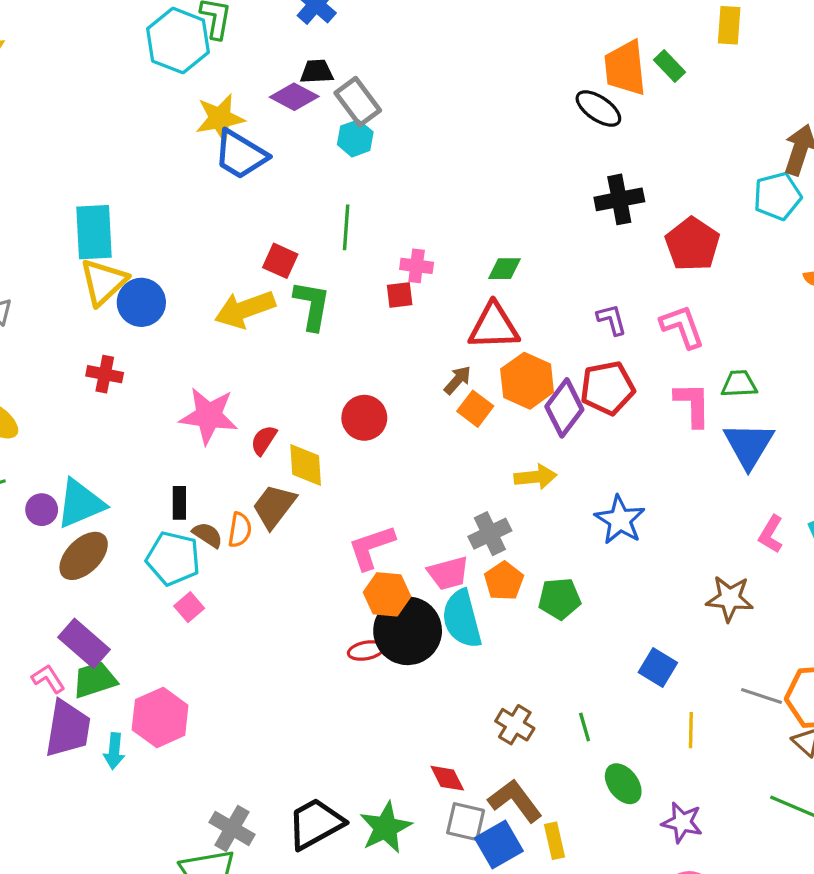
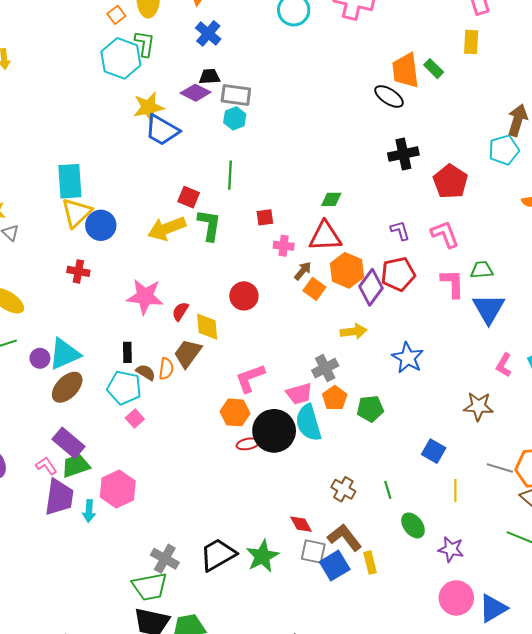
gray rectangle: (358, 102) -> (236, 95), turned -44
pink cross: (417, 266) -> (284, 246), moved
orange hexagon: (387, 594) -> (235, 412), moved

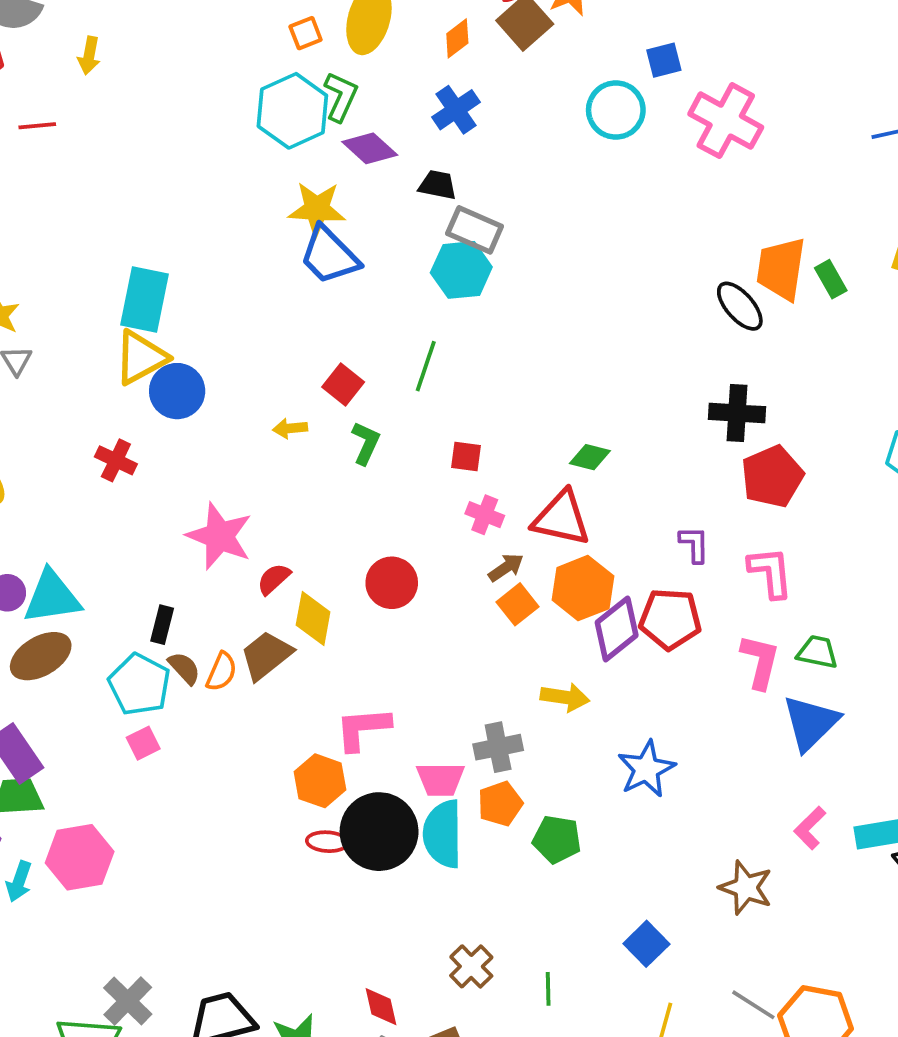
purple diamond: (195, 93) -> (370, 148), moved
cyan hexagon: (235, 118) -> (461, 270), size x1.4
red pentagon: (450, 182) -> (772, 477), moved
green L-shape: (209, 225) -> (366, 443), size x0.7
yellow arrow: (167, 228) -> (290, 428), size x0.5

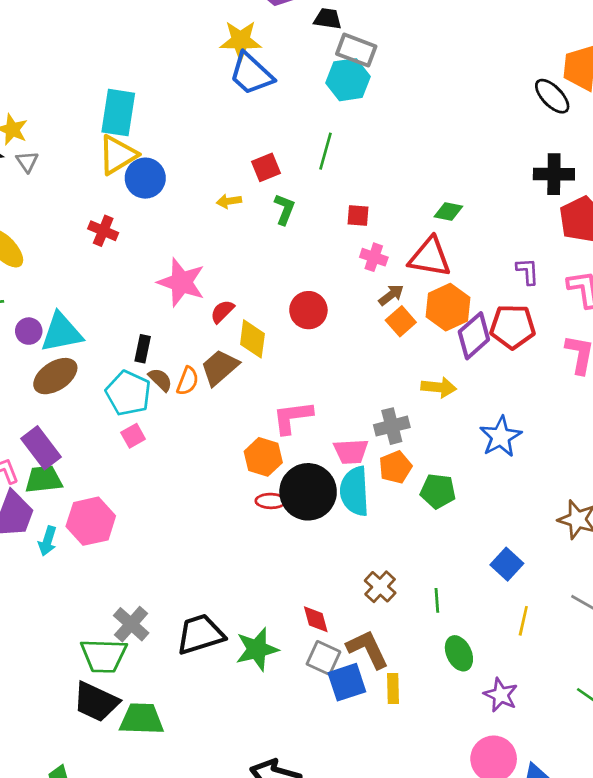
red square: (343, 385) -> (266, 167), turned 32

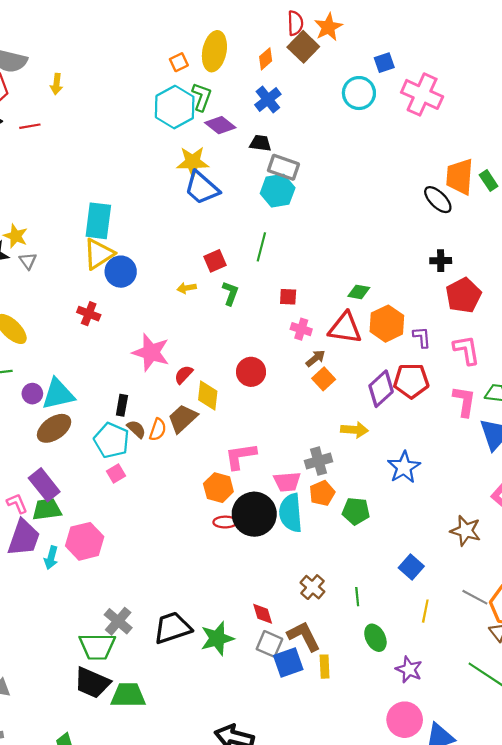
black cross: (554, 174) -> (441, 261), size x0.7
orange hexagon: (448, 307) -> (387, 324), moved

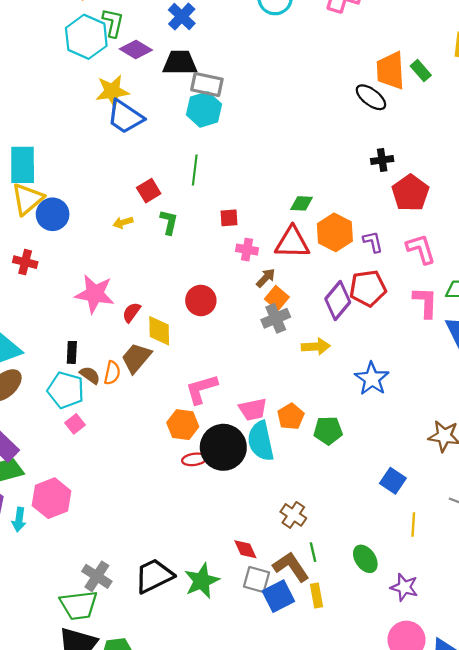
black trapezoid: (260, 143) -> (180, 63), size x1.5
gray cross: (319, 461) -> (276, 318), moved
green line: (357, 597) -> (313, 552), moved

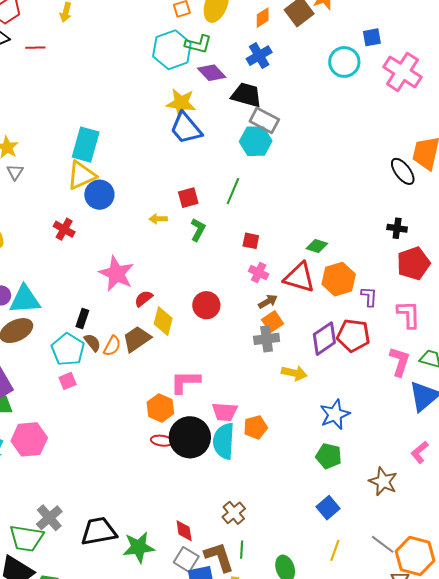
green L-shape: (113, 23) -> (198, 44), turned 76
green pentagon: (328, 430) -> (329, 456), moved

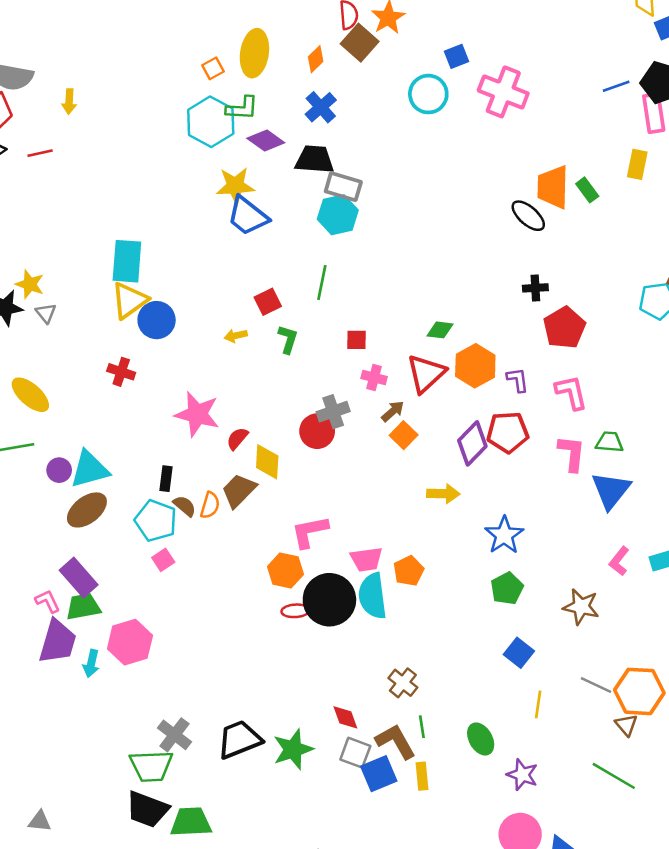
red triangle: (299, 277) -> (426, 374), turned -48
gray cross: (267, 339) -> (333, 412), moved
green pentagon: (329, 456) -> (507, 588), turned -30

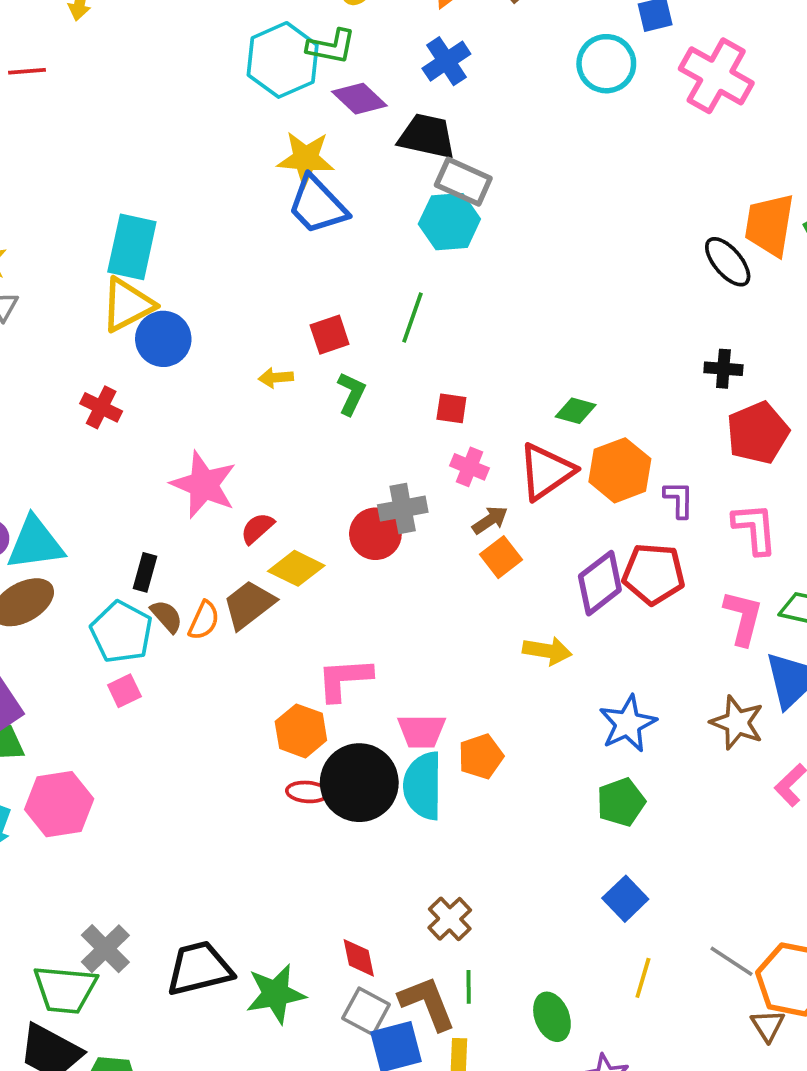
yellow diamond: (267, 462) -> (296, 568), turned -75
brown star: (581, 607) -> (737, 723), moved

